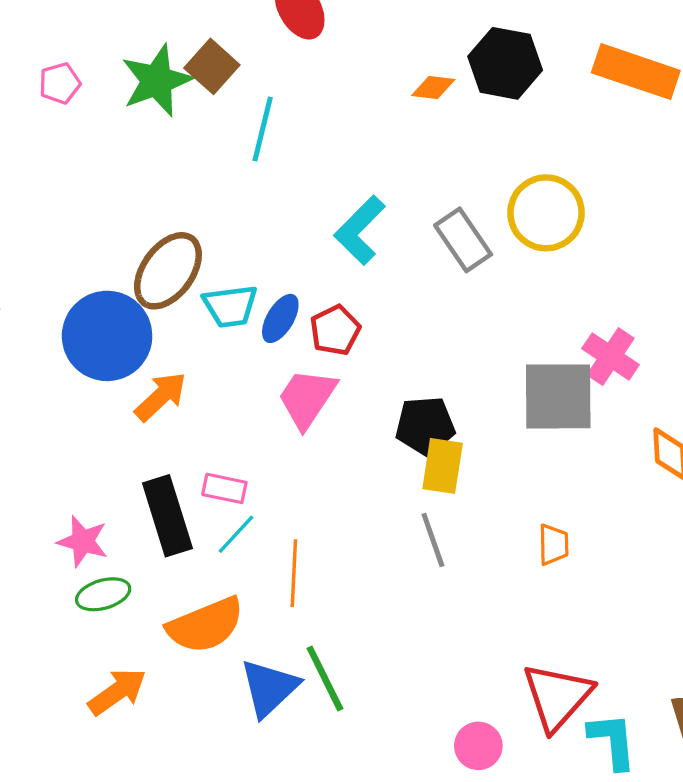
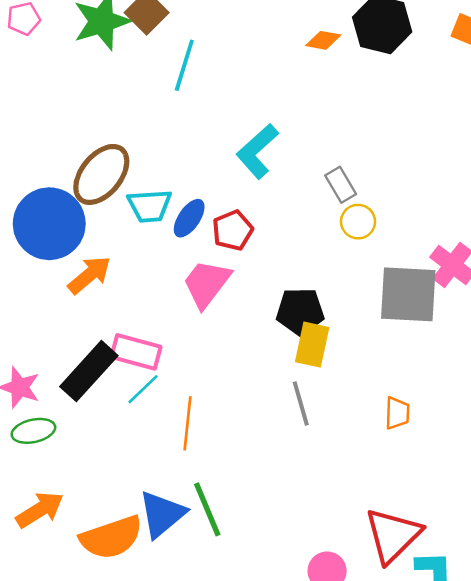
yellow circle: (546, 213) -> (358, 222), moved, size x0.6
gray rectangle: (463, 240) -> (341, 185), moved, size x0.7
pink rectangle: (224, 488) -> (136, 352), size x1.4
black rectangle: (167, 516) -> (89, 371), turned 56
orange semicircle: (205, 625) -> (111, 537), moved

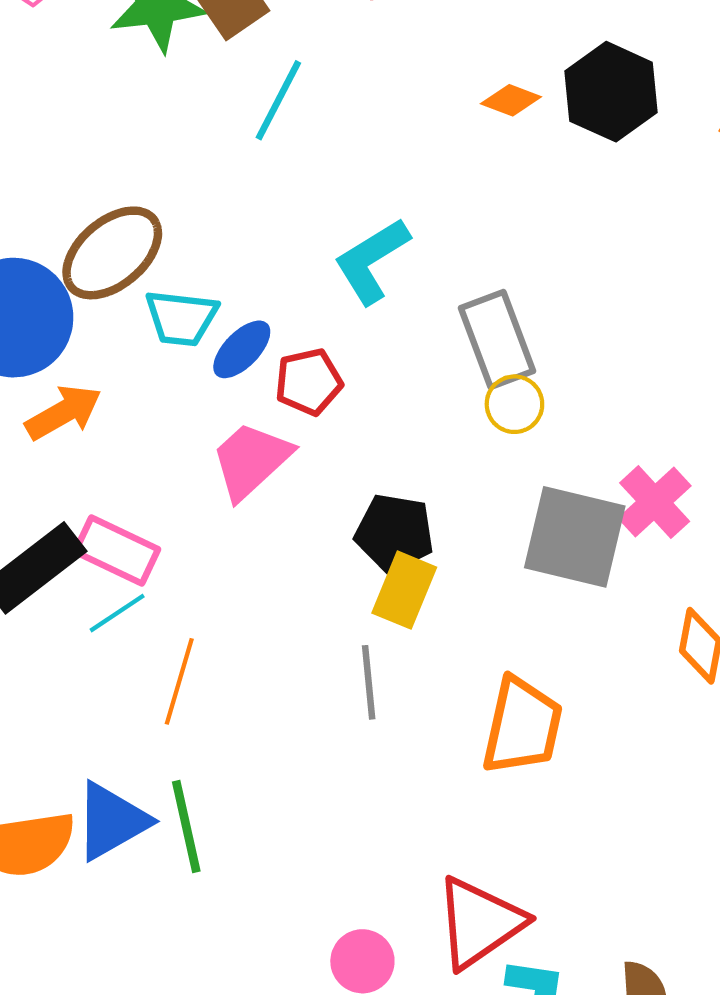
gray rectangle: (341, 185) -> (497, 340), size x1.6
orange trapezoid: (397, 413) -> (522, 726), size x1.8

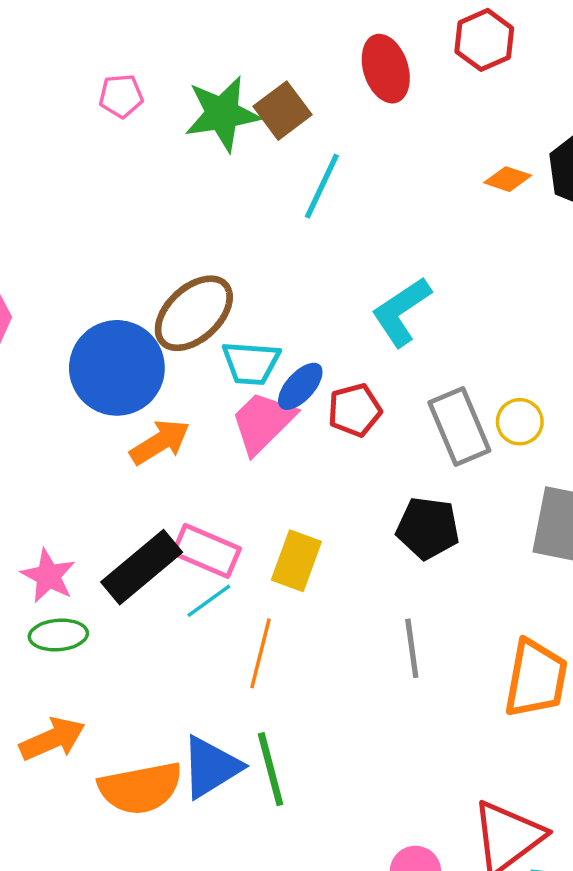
gray rectangle: (497, 340) -> (459, 427), moved
pink trapezoid: (251, 460) -> (263, 422), moved
yellow rectangle: (404, 590) -> (296, 561), moved

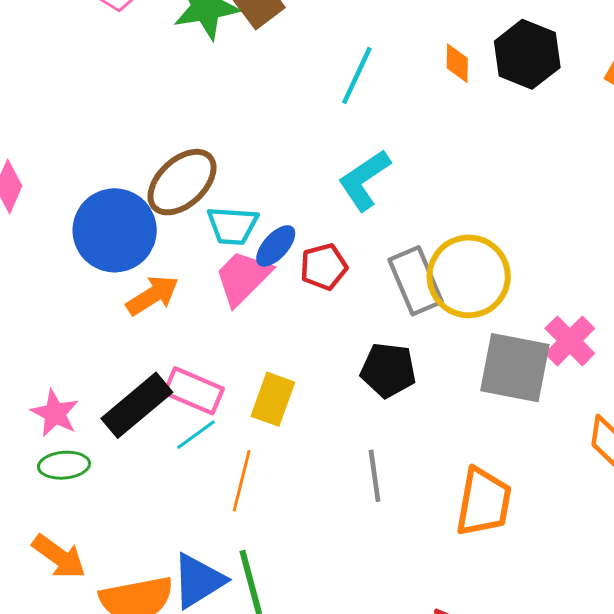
orange diamond: (508, 179) -> (457, 63), turned 72
cyan line: (322, 186) -> (357, 76), moved
yellow circle: (520, 422) -> (469, 276), size x2.0
orange arrow: (52, 739) -> (59, 557), turned 60

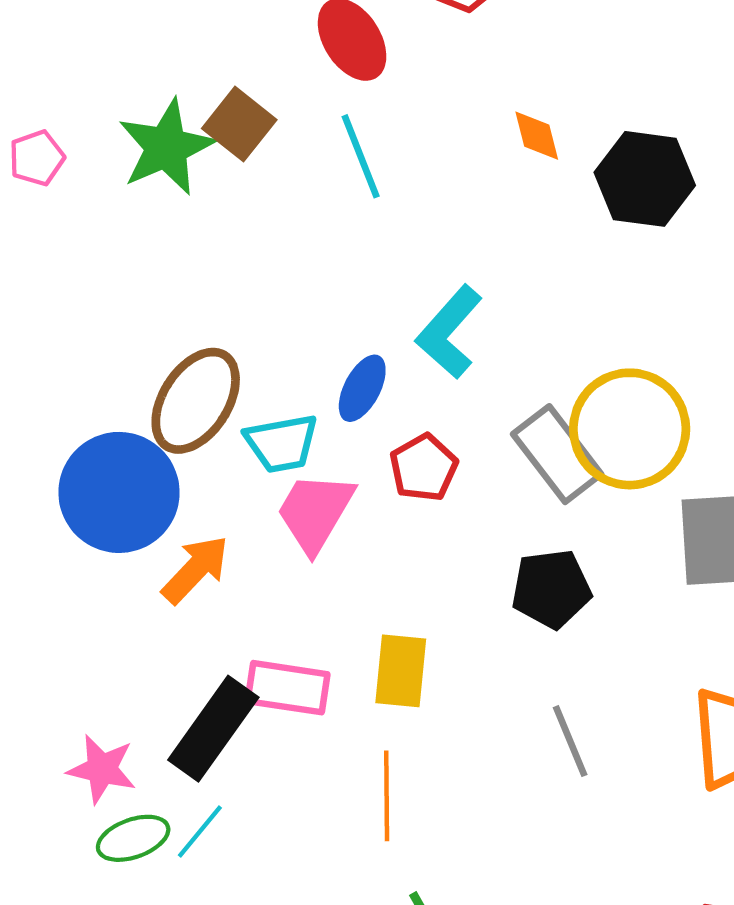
black hexagon: (527, 54) -> (645, 179), moved
cyan line: (357, 76) -> (361, 156), moved, turned -32
blue ellipse: (276, 246) -> (362, 388), moved
cyan line: (196, 435) -> (200, 832), moved

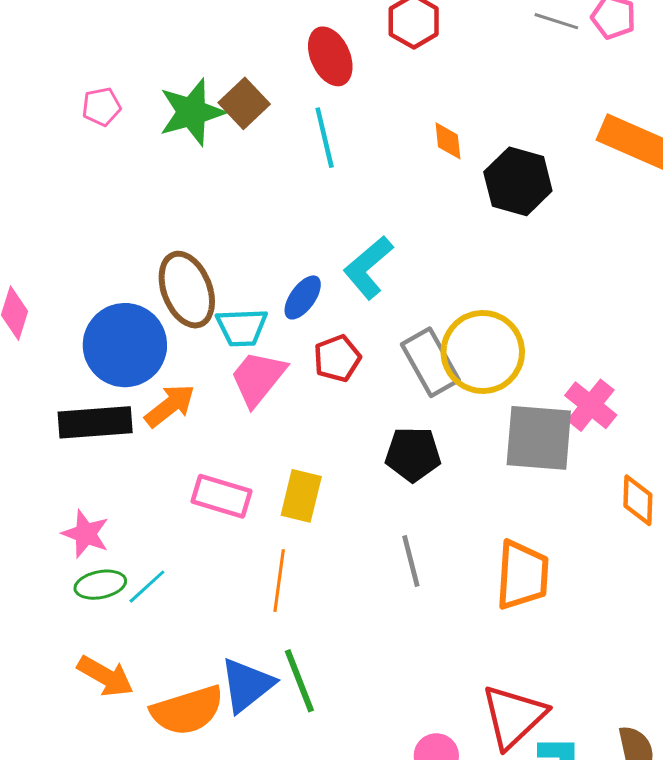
brown ellipse: (196, 401) -> (187, 290), turned -62
black rectangle: (213, 729) -> (95, 422), moved, turned 42

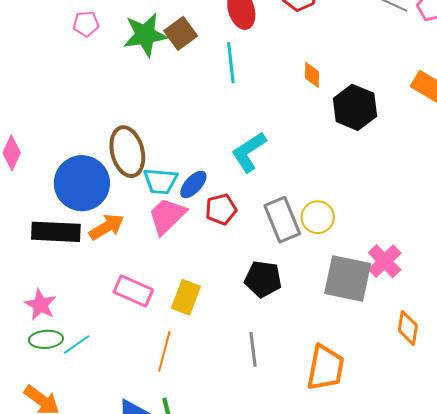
blue ellipse: (303, 297) -> (193, 184), moved
yellow circle: (483, 352) -> (318, 217), size x0.6

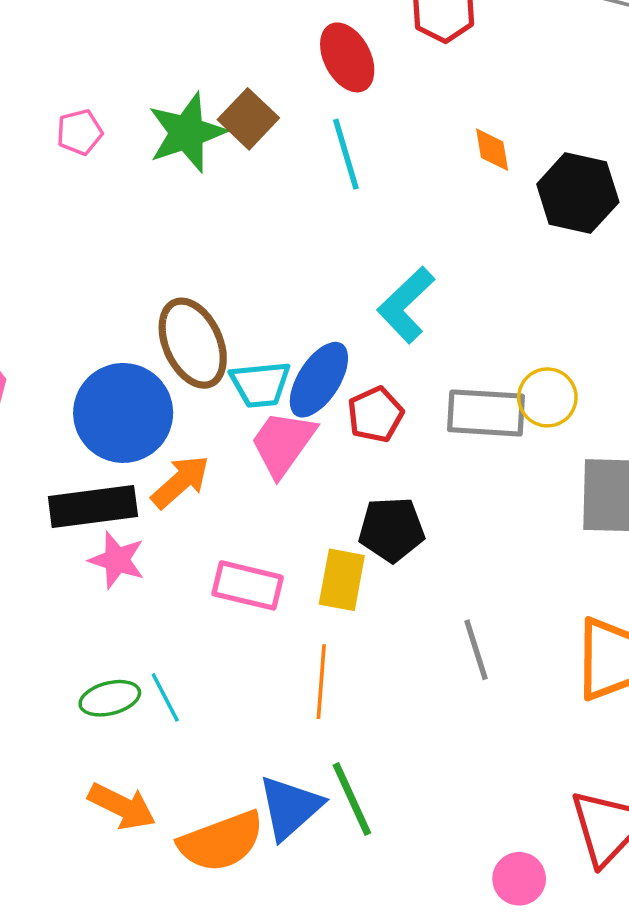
blue ellipse: (193, 184) -> (319, 380), size x1.4
gray rectangle: (282, 220) -> (486, 413), turned -54
black pentagon: (263, 279) -> (392, 529), moved
pink star: (40, 305) -> (117, 560), moved
cyan line: (77, 344) -> (165, 697), turned -72

